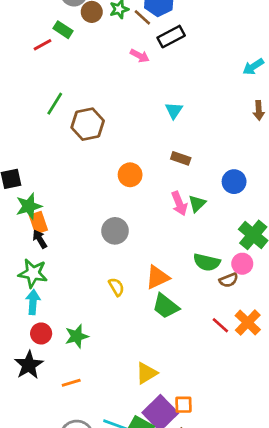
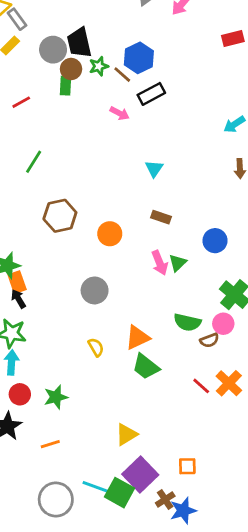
green rectangle: (63, 30) -> (65, 86), moved, turned 60
brown hexagon: (88, 124) -> (60, 216), moved
orange square: (183, 405) -> (187, 466), moved

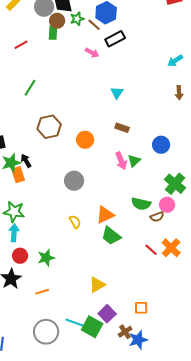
black arrow: (18, 299) -> (26, 161), moved
purple square: (140, 475) -> (107, 314), size x0.7

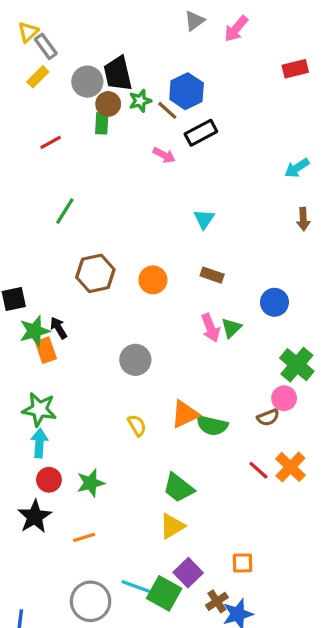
orange circle: (85, 140) -> (153, 280), moved
green semicircle: (141, 204) -> (212, 425), moved
green trapezoid: (111, 236) -> (179, 488), moved

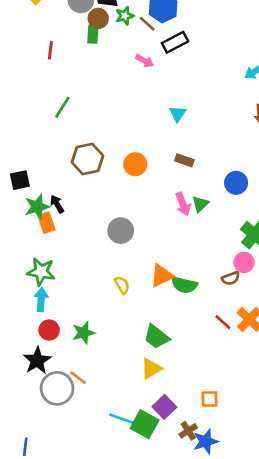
red line: (51, 142) -> (50, 50), turned -54
orange line: (84, 537) -> (78, 378), turned 54
gray circle: (91, 601) -> (57, 388), moved

